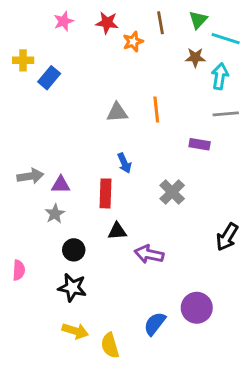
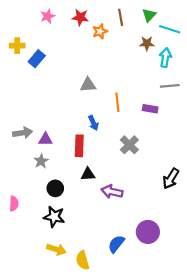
orange line: (156, 110) -> (117, 102), moved

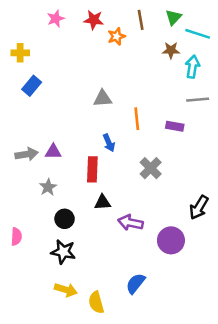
blue rectangle: (37, 59) -> (32, 86), moved
purple triangle: (45, 139) -> (53, 152), moved
purple circle: (148, 232) -> (171, 240), moved

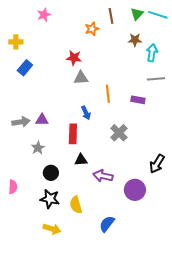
red star: (94, 20) -> (74, 58), moved
cyan line: (198, 34) -> (158, 15), moved
yellow semicircle: (96, 302) -> (76, 205), moved

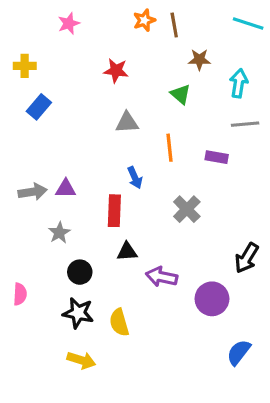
green triangle: (137, 14) -> (180, 94), moved, turned -32
orange star: (92, 29) -> (144, 20), moved
brown star: (135, 40) -> (199, 60), moved
red star: (74, 58) -> (116, 71), moved
blue semicircle: (107, 224) -> (239, 352), moved

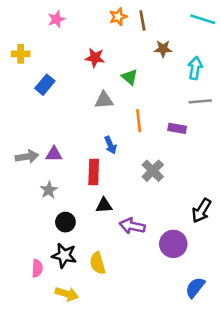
green triangle: (180, 94) -> (130, 77), moved
blue rectangle: (39, 107) -> (45, 85), moved
pink semicircle: (20, 294) -> (37, 268), moved

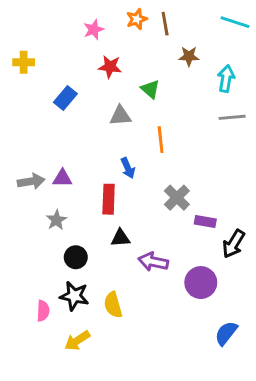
pink star: (56, 19) -> (94, 30), moved
blue rectangle: (45, 85) -> (65, 98), moved
purple rectangle: (177, 128) -> (205, 222), moved
yellow arrow: (67, 294) -> (77, 341), turned 130

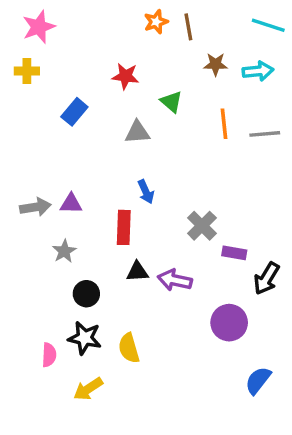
pink star: (94, 30) -> (39, 27), moved, size x1.4
cyan arrow: (226, 79) -> (258, 71), moved, turned 75
orange line: (161, 140) -> (224, 124), moved
purple arrow: (153, 262) -> (175, 280), moved

